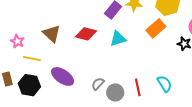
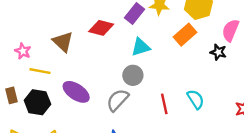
red diamond: (86, 34) -> (101, 28), moved
gray semicircle: (98, 84) -> (118, 100), size x1.5
gray circle: (115, 92) -> (133, 75), moved

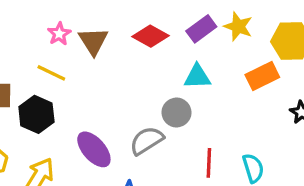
pink star: (23, 51) -> (59, 34), moved
purple ellipse: (76, 92) -> (94, 149), moved

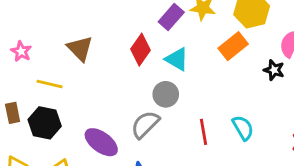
pink star: (59, 34) -> (21, 51), moved
red diamond: (151, 36) -> (141, 50), moved, turned -72
cyan triangle: (197, 77) -> (177, 59), turned 45

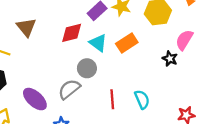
orange rectangle: (233, 46) -> (127, 43), moved
red diamond: (141, 50) -> (72, 33), turned 35

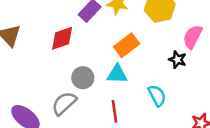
cyan triangle: (98, 43) -> (117, 74), moved, turned -30
cyan semicircle: (142, 99) -> (157, 96), moved

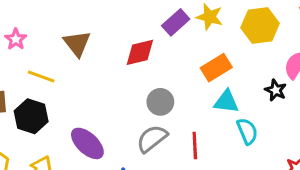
cyan triangle: (117, 74) -> (226, 102), moved
gray semicircle: (64, 103) -> (152, 139), moved

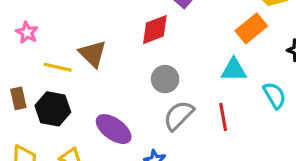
brown triangle: (77, 43) -> (93, 54), moved
orange rectangle: (216, 68) -> (251, 28), moved
gray circle: (160, 102) -> (165, 79), moved
cyan triangle: (226, 102) -> (234, 70), moved

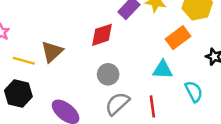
brown triangle: (93, 54) -> (52, 52), turned 30

